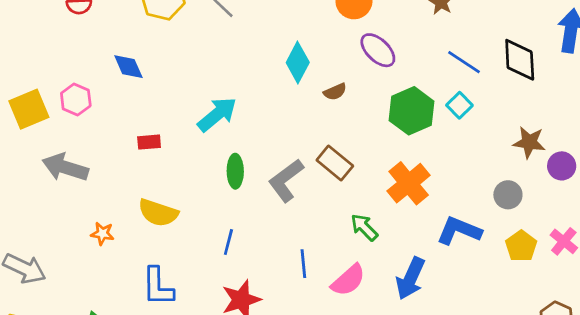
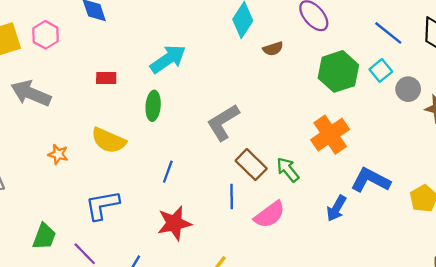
brown rectangle: (335, 163) -> (251, 165), moved
green ellipse: (235, 171) -> (153, 106), moved
gray circle: (508, 195) -> (408, 89), moved
blue arrow: (410, 278) -> (336, 208), moved, size x0.7
blue L-shape: (158, 287) -> (102, 205), turned 75

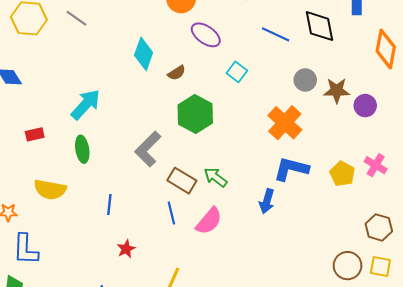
cyan square: (381, 70) -> (237, 72), moved
green hexagon: (338, 71) -> (195, 114), moved
orange cross: (330, 135) -> (285, 123), moved
blue L-shape: (102, 205) -> (26, 249), moved, turned -64
red star: (174, 223) -> (126, 249), size x0.6

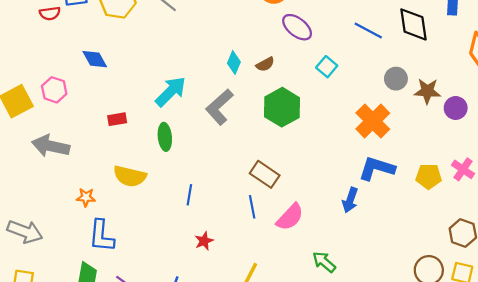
cyan diamond: (144, 54) -> (234, 63), moved, size x0.7
gray L-shape: (148, 149) -> (219, 107), moved
yellow pentagon: (342, 174) -> (429, 176), turned -30
green arrow: (215, 177) -> (324, 262), moved

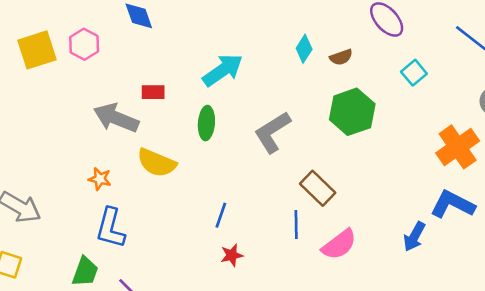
gray L-shape: (219, 107) -> (272, 132), moved
gray arrow: (51, 146) -> (116, 118), moved
blue line: (189, 195) -> (221, 215), moved

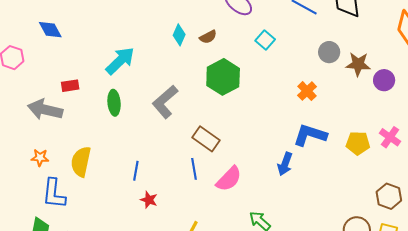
orange cross: (458, 147) -> (307, 91), size x0.6
yellow semicircle: (157, 163) -> (81, 162), moved, turned 88
red star: (232, 255) -> (149, 200), turned -30

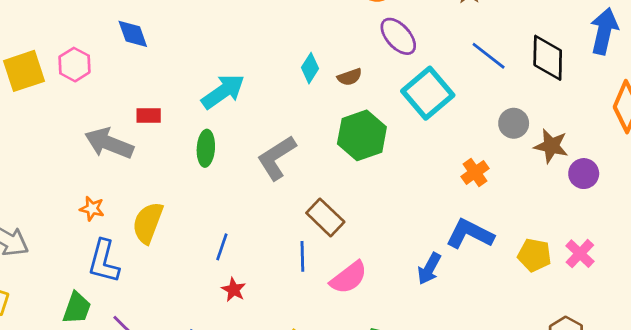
cyan square: (265, 40) -> (428, 93), size x1.8

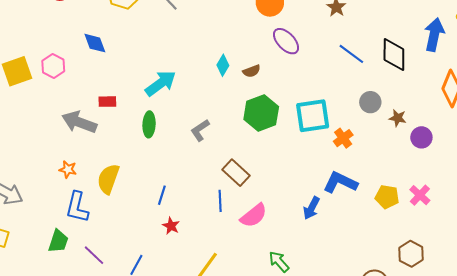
cyan square: (428, 93) -> (313, 116), moved, turned 33
brown star: (551, 146) -> (398, 118), size x0.7
gray L-shape: (277, 158) -> (200, 130), size x0.7

